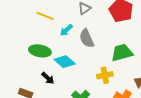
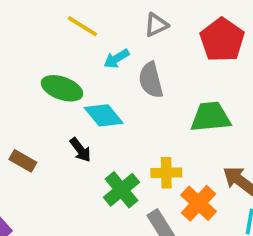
yellow cross: (105, 75) -> (166, 173), moved
black arrow: (48, 78) -> (80, 150), moved

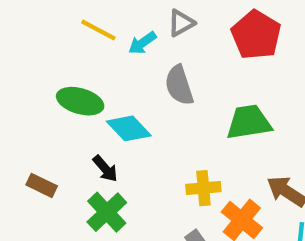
cyan arrow: (116, 59) -> (142, 43), moved
green cross: (122, 190) -> (107, 212), moved

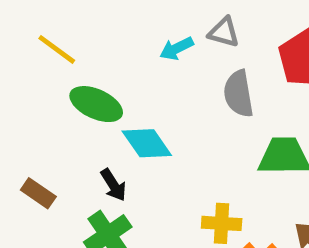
gray triangle: (181, 23) -> (224, 32), turned 36
yellow line: (98, 30) -> (57, 49), moved
gray semicircle: (179, 85) -> (238, 94), moved

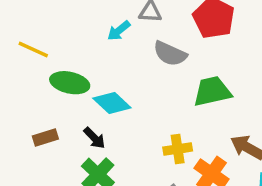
gray semicircle: (238, 94) -> (170, 54), turned -44
brown rectangle: (38, 193) -> (45, 138), moved, turned -40

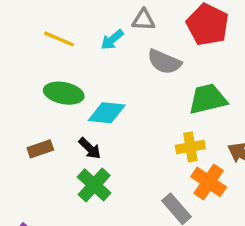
yellow line: (33, 50) -> (59, 39), moved
cyan diamond: (112, 103) -> (107, 113), turned -36
yellow cross: (178, 149) -> (190, 147), moved

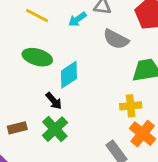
cyan diamond: (107, 113) -> (69, 75), turned -44
brown rectangle: (40, 149) -> (17, 128), moved

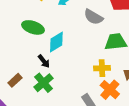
brown rectangle: (17, 128) -> (15, 80), turned -32

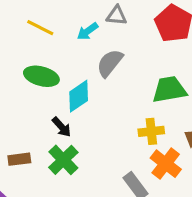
gray semicircle: (93, 17) -> (110, 63), moved, turned 102
brown rectangle: (15, 80) -> (19, 159), turned 40

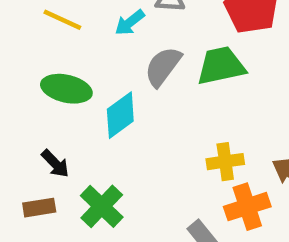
green trapezoid: (169, 90) -> (221, 66), moved
black arrow: (62, 127) -> (55, 164), moved
orange cross: (166, 164) -> (247, 207), turned 36

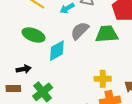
black arrow: (55, 164) -> (24, 69), turned -64

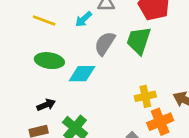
green trapezoid: (107, 34) -> (139, 41), turned -55
cyan diamond: (57, 51) -> (82, 74), turned 40

